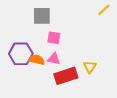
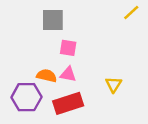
purple hexagon: (21, 54) -> (26, 97), moved
red rectangle: (66, 76) -> (68, 103), moved

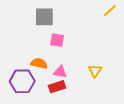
pink triangle: (68, 74) -> (60, 72), moved
red rectangle: (68, 103) -> (57, 87), size x0.7

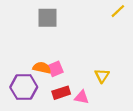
pink square: (57, 40) -> (56, 69), moved, turned -32
pink triangle: (60, 72) -> (82, 97), moved

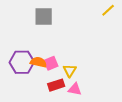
yellow triangle: (102, 76) -> (70, 71), moved
purple hexagon: (24, 87) -> (22, 62), moved

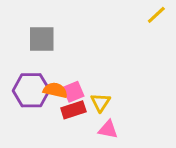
gray square: (44, 16) -> (42, 39), moved
red rectangle: (56, 85) -> (73, 110), moved

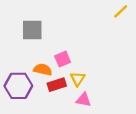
purple hexagon: (31, 90) -> (18, 86), moved
pink square: (73, 92) -> (63, 59), moved

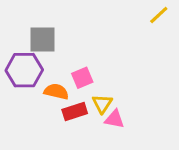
purple hexagon: (18, 86) -> (24, 70), moved
pink triangle: (83, 100) -> (114, 119), moved

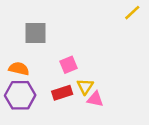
purple hexagon: (24, 70) -> (20, 95), moved
orange semicircle: (56, 91) -> (19, 69), moved

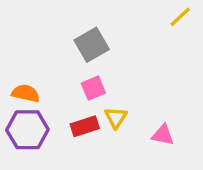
gray square: (35, 33) -> (92, 45), moved, turned -30
pink triangle: (95, 99) -> (163, 135), moved

